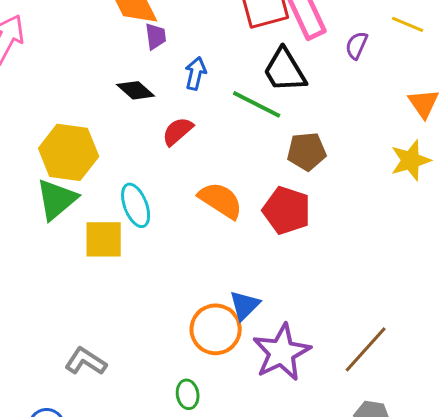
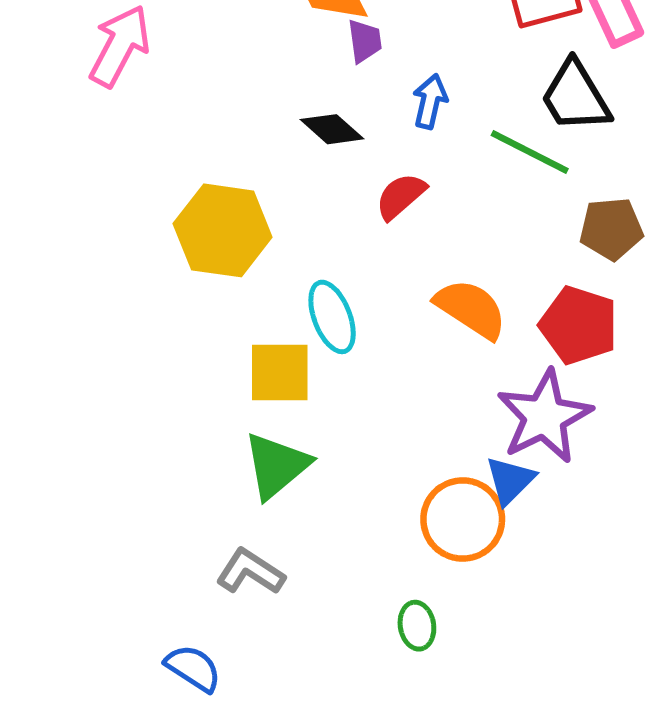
green triangle: (57, 199) -> (277, 466), moved
purple star: (282, 352) -> (544, 417), moved

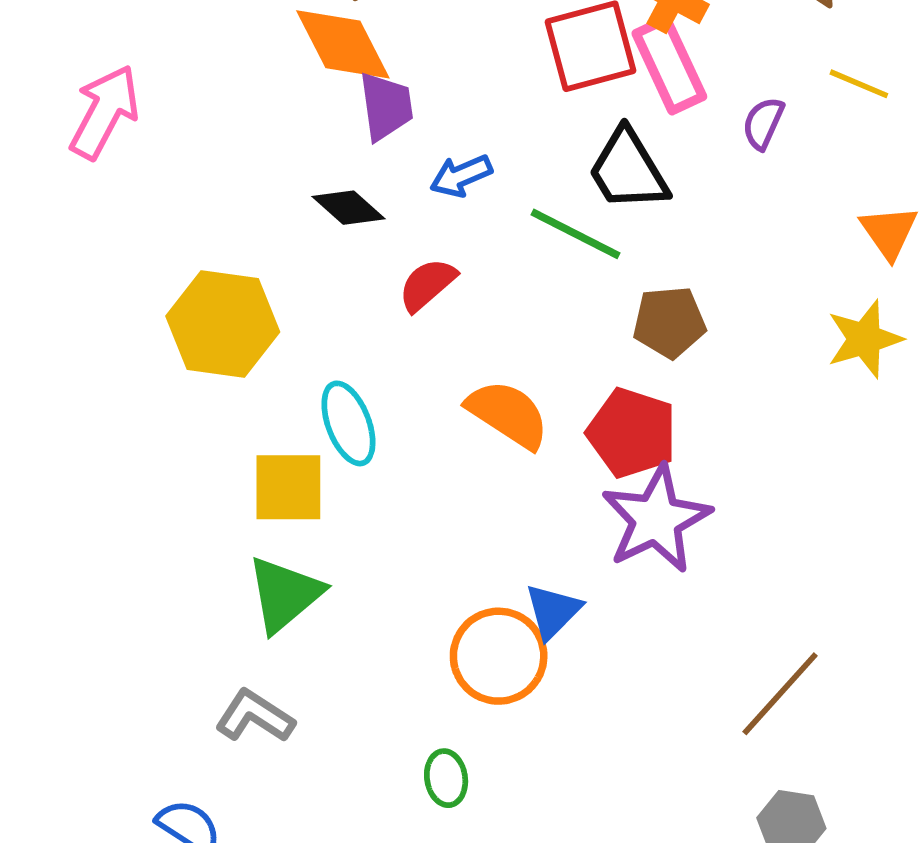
purple trapezoid: (365, 41) -> (386, 106), size x1.4
blue arrow: (430, 101) -> (461, 176), turned -126
purple star: (544, 417) -> (656, 519), moved

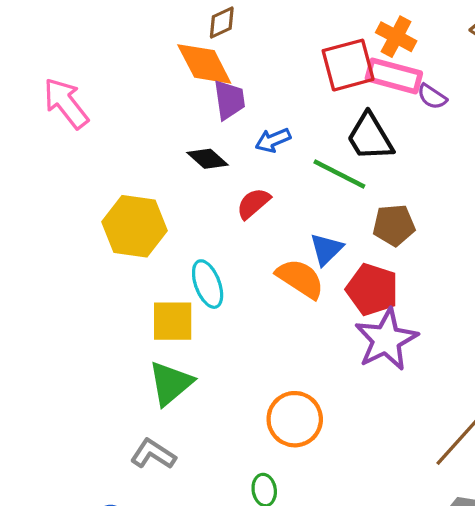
pink rectangle: (669, 65) -> (394, 76), turned -50
pink arrow: (104, 112) -> (66, 103), turned -66
purple semicircle: (763, 123) -> (432, 97), moved, turned -80
blue triangle: (553, 611) -> (326, 249), moved

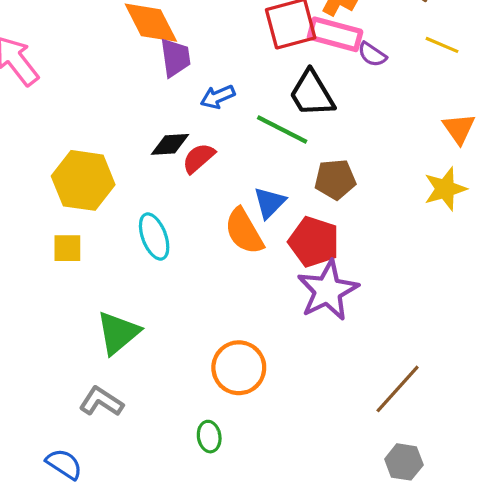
black diamond: (208, 159) -> (170, 144), moved, turned -45
orange semicircle: (300, 279) -> (244, 231), turned -153
yellow square: (173, 321) -> (67, 248), moved, size x0.7

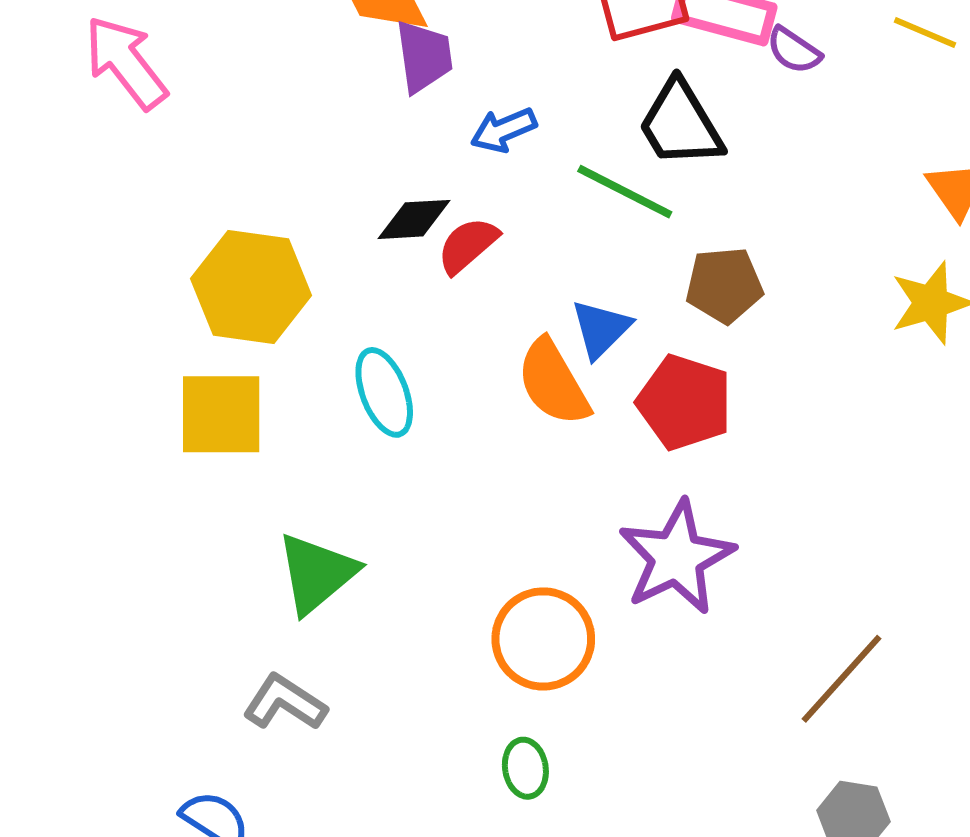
yellow square: (67, 248) -> (221, 414), size x1.6
purple star: (328, 290) -> (676, 557), moved
green ellipse: (209, 437) -> (525, 768), moved

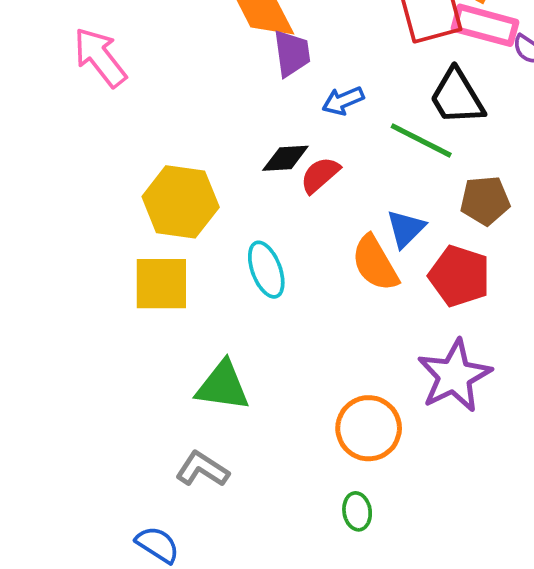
green triangle: (317, 573) -> (223, 386), turned 48

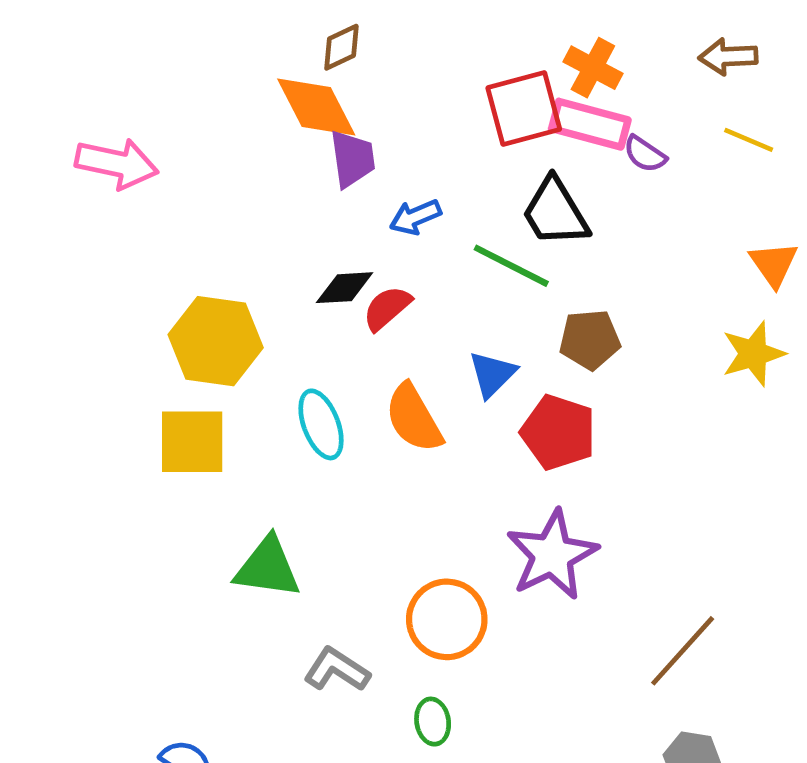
pink arrow: (100, 57) -> (117, 163), turned 140
orange semicircle: (375, 263) -> (414, 418), moved
gray L-shape: (202, 469) -> (337, 670), moved

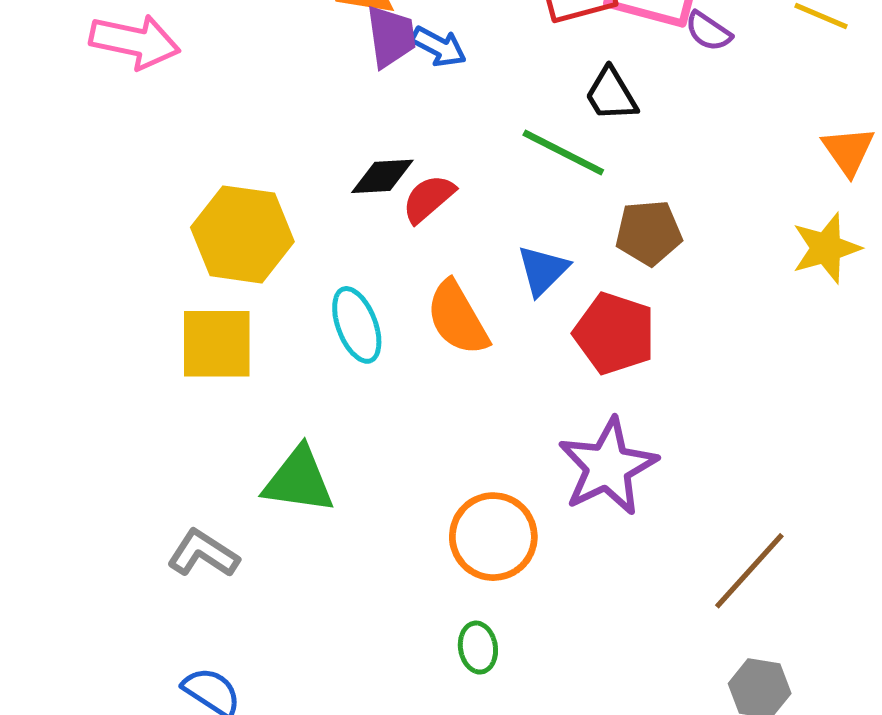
black trapezoid: (555, 212) -> (611, 94), size x0.7
blue arrow: (415, 217) -> (439, 47), moved, turned -129
gray L-shape: (337, 670) -> (203, 554), moved

